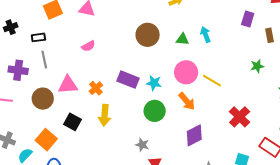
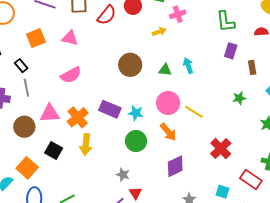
black rectangle: (38, 37) -> (21, 66), turned 56
pink semicircle: (88, 46) -> (71, 75), size x1.5
orange cross: (96, 88) -> (78, 117), size x1.5

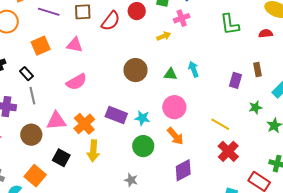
purple rectangle: (231, 51) -> (235, 80), moved
green star: (239, 98) -> (255, 107), moved
yellow line: (194, 112) -> (220, 124), moved

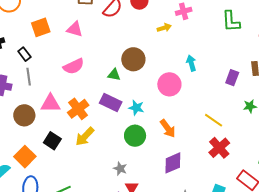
green triangle: (170, 74) -> (114, 75), moved
pink circle: (174, 107) -> (169, 84), moved
yellow arrow: (93, 151) -> (85, 136), turned 35

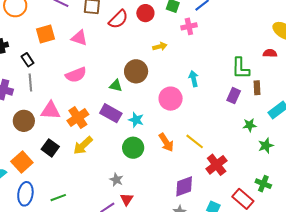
green L-shape: (231, 21) -> (241, 68), moved
yellow arrow: (164, 28) -> (160, 46), moved
yellow line: (214, 120) -> (195, 141), moved
purple diamond: (173, 163) -> (184, 186), moved

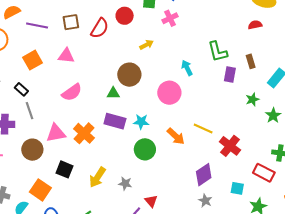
green L-shape: (241, 68) -> (218, 52), moved
yellow arrow: (83, 146) -> (97, 177), moved
gray star: (116, 180) -> (125, 184), moved

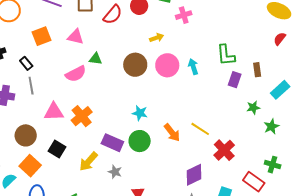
red semicircle: (255, 25) -> (280, 39), moved, turned -48
green triangle: (113, 93) -> (95, 59), moved
pink circle: (169, 93) -> (167, 65), moved
purple rectangle: (115, 121) -> (112, 143), moved
brown circle: (32, 150) -> (26, 135), moved

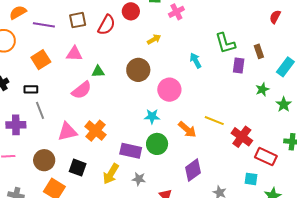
black rectangle: (26, 63) -> (31, 89), turned -40
pink circle: (167, 65) -> (169, 90), moved
purple diamond: (194, 175) -> (193, 170), moved
red rectangle: (254, 182) -> (266, 157), moved

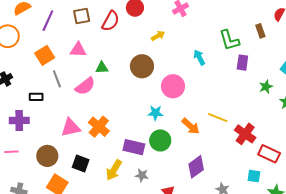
purple line: (44, 25) -> (48, 21), turned -75
brown rectangle: (259, 51) -> (260, 31), moved
black rectangle: (31, 89) -> (36, 97), moved
gray line: (40, 110) -> (57, 79), moved

